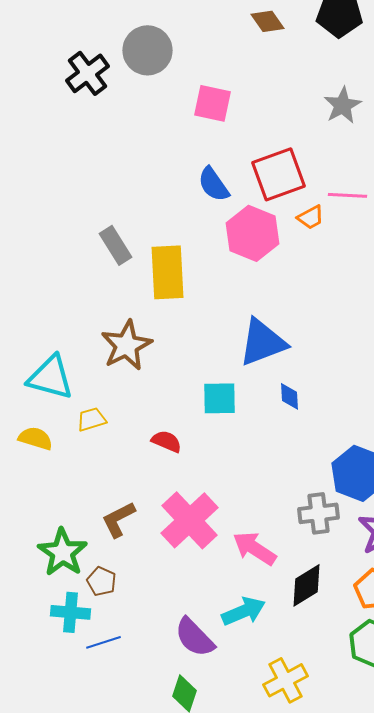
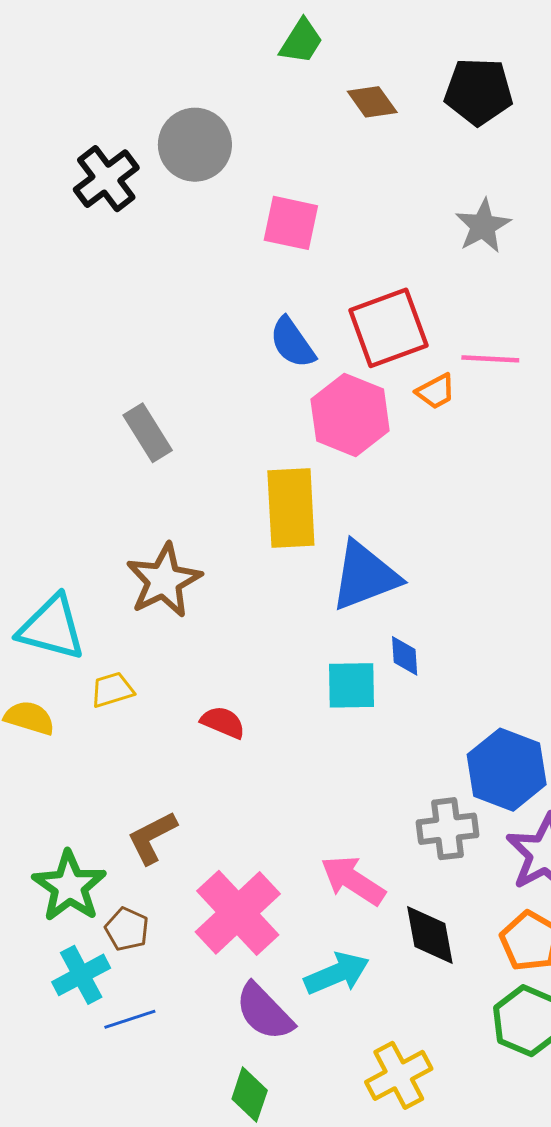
yellow rectangle: (168, 272) -> (291, 508), moved
cyan square: (220, 398) -> (351, 685), moved
pink cross: (190, 520) -> (238, 913), moved
black diamond: (306, 585) -> (430, 935), turned -69
cyan cross: (70, 612) -> (81, 975), turned -33

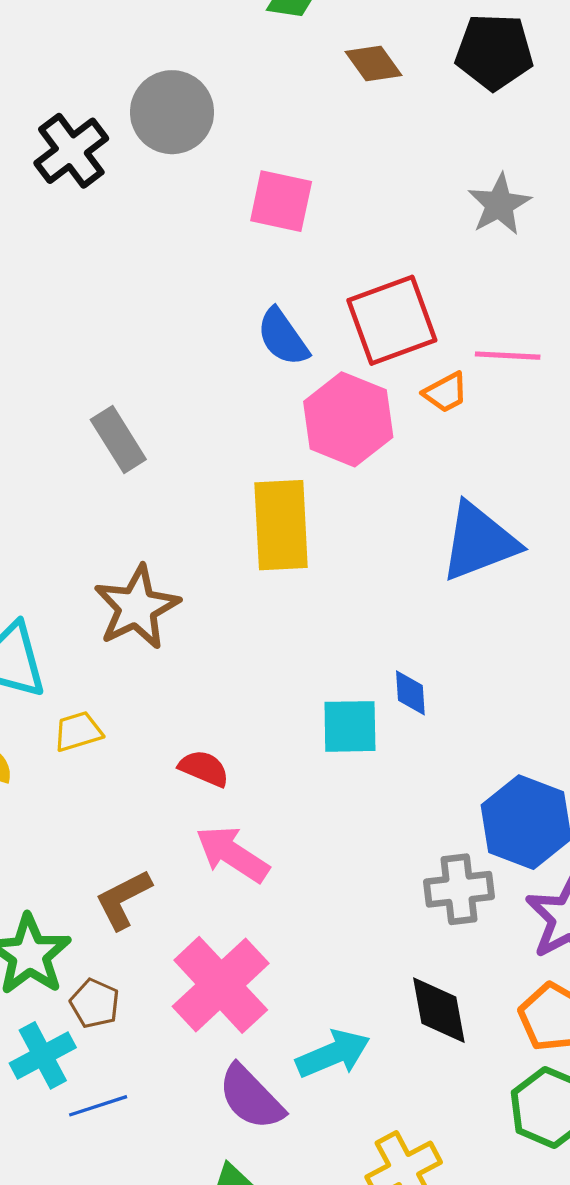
blue triangle: (365, 576) -> (479, 542), moved
pink arrow: (353, 880) -> (232, 854), moved

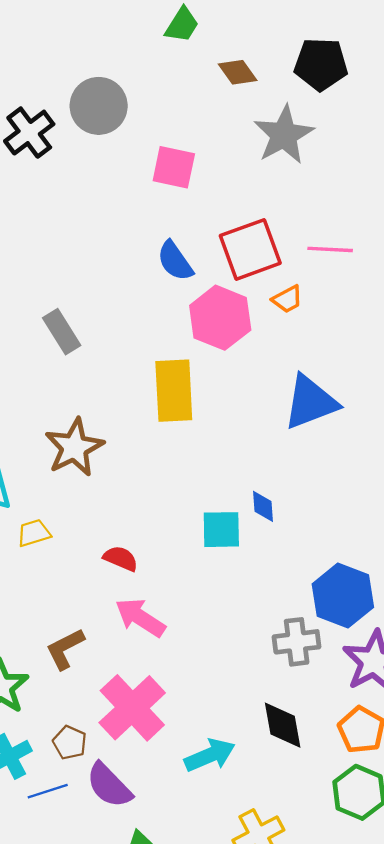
gray star: (499, 204) -> (284, 135), moved, size x1.4
pink line: (508, 356) -> (330, 249), moved
brown pentagon: (95, 1003) -> (70, 743), moved
purple semicircle: (251, 1097) -> (109, 785), moved

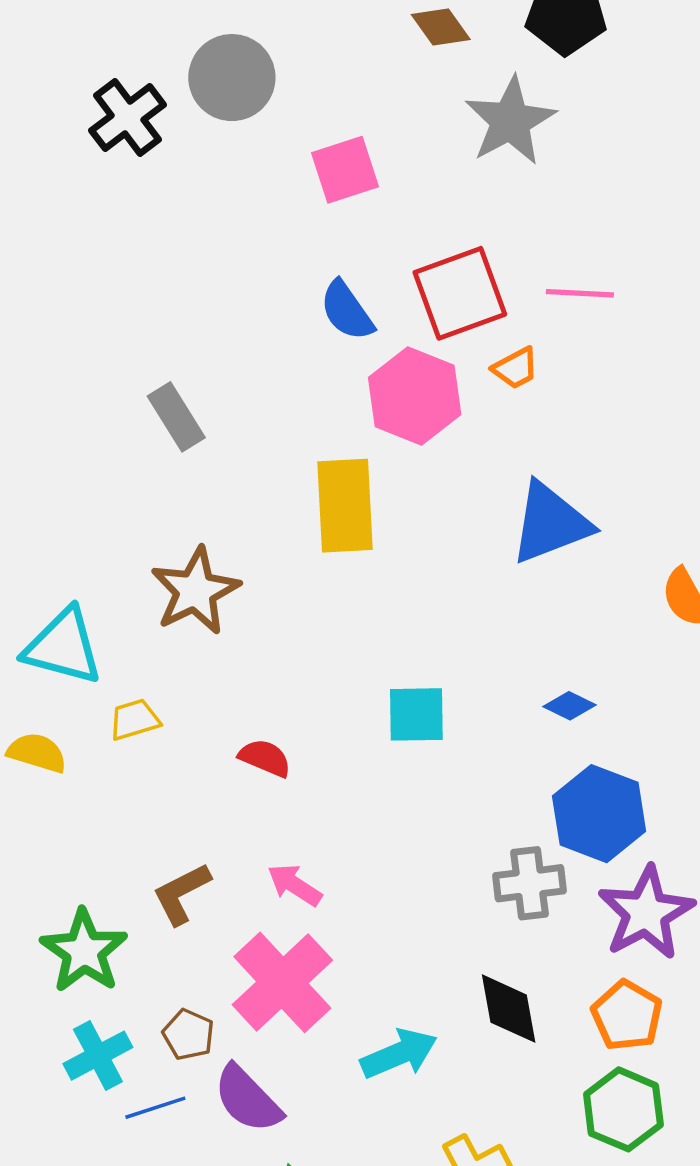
pink square: (174, 167) -> (345, 170), turned -30
blue diamond: (263, 506) -> (570, 706), moved, turned -60
pink arrow: (140, 618) -> (295, 885), moved, size x0.7

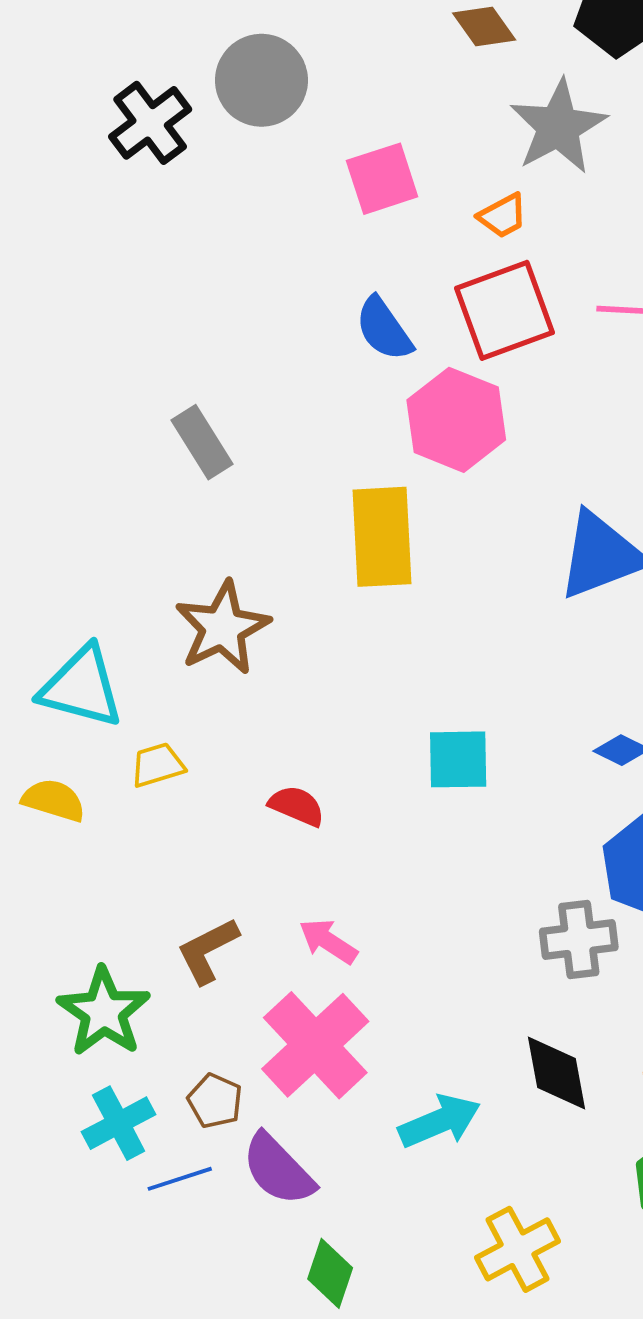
orange trapezoid: (516, 368) -> (503, 216), moved

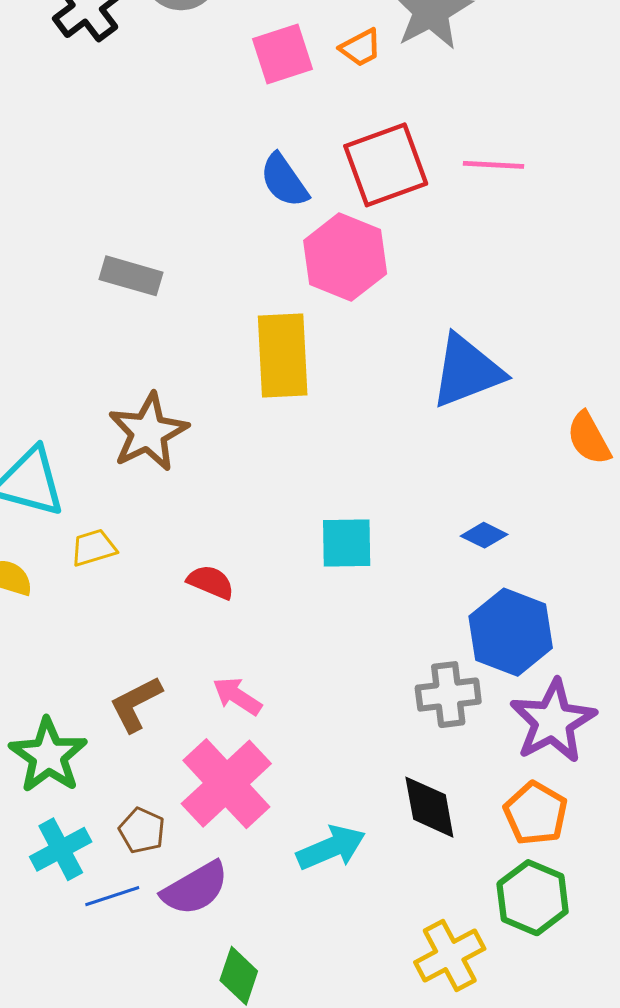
orange trapezoid: (503, 216) -> (361, 48), moved
gray rectangle: (202, 442) -> (131, 276), turned -42
purple semicircle: (278, 1170) -> (195, 888), turned -76
yellow cross: (518, 1249) -> (450, 956), moved

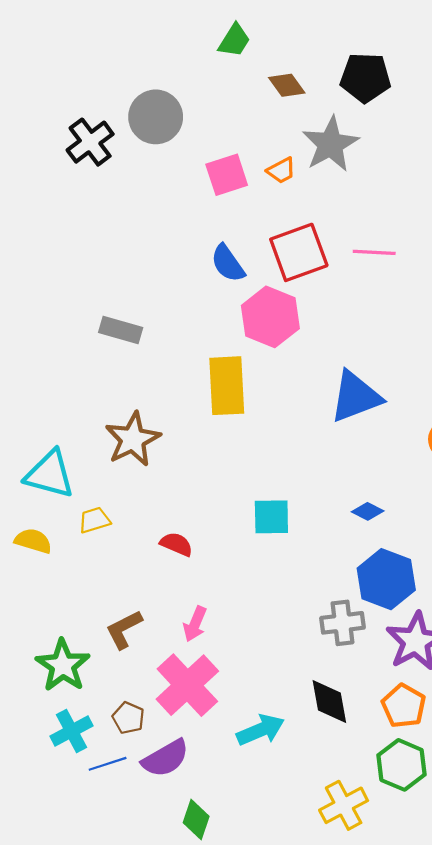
pink arrow: (237, 696) -> (195, 624), turned -100

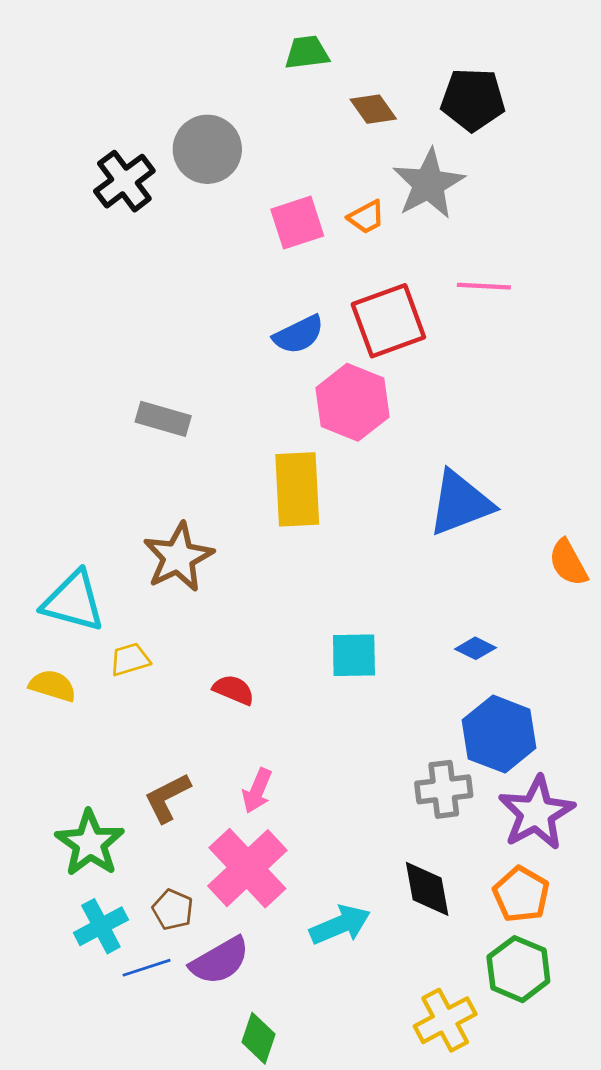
green trapezoid: (234, 40) -> (307, 53), turned -129
pink line: (374, 252) -> (484, 286), moved
blue semicircle: (228, 263) -> (299, 335), turned -81

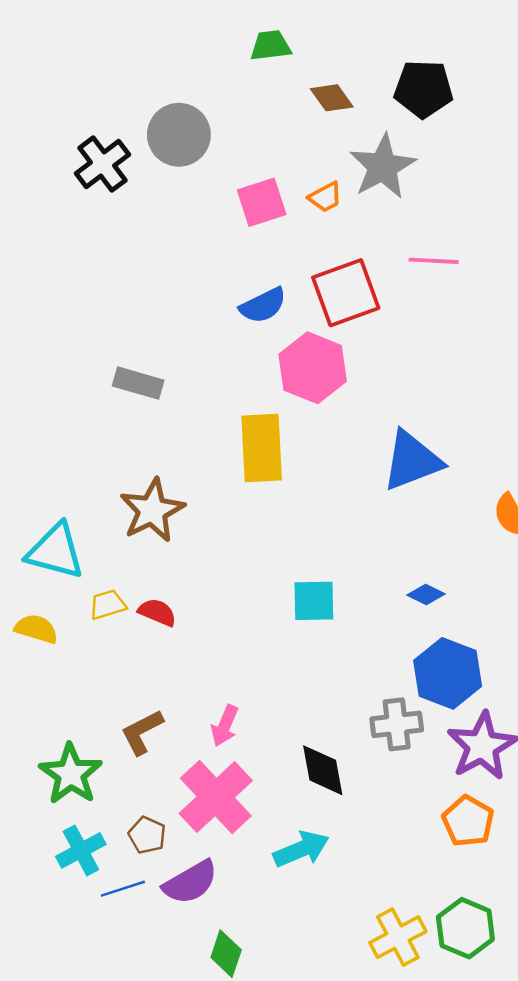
red semicircle: (234, 690) -> (157, 612), moved
black diamond: (427, 889) -> (323, 770), moved
green hexagon: (518, 969) -> (465, 928), moved

